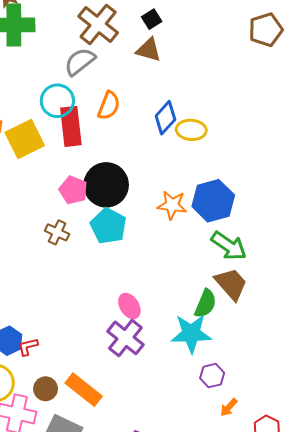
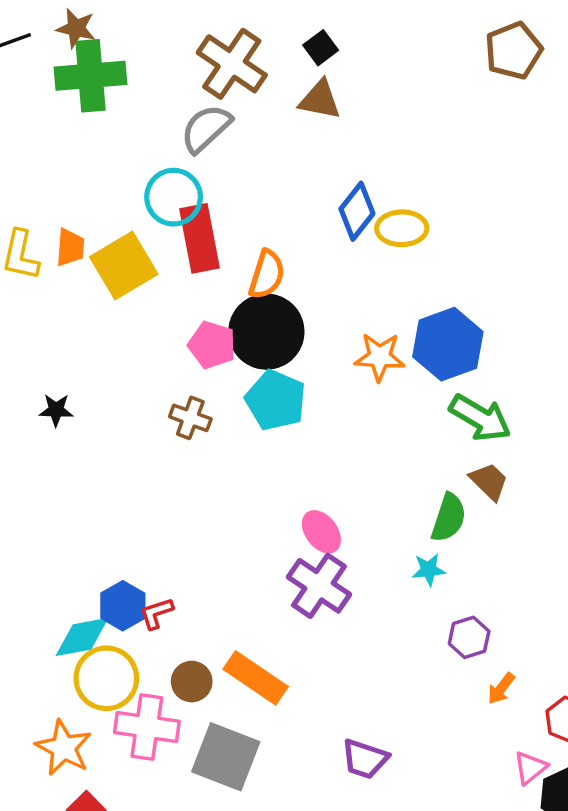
orange semicircle: (109, 106) -> (267, 274), moved
brown trapezoid: (231, 284) -> (489, 481), size x0.7
cyan star: (191, 334) -> (429, 570), size x0.5

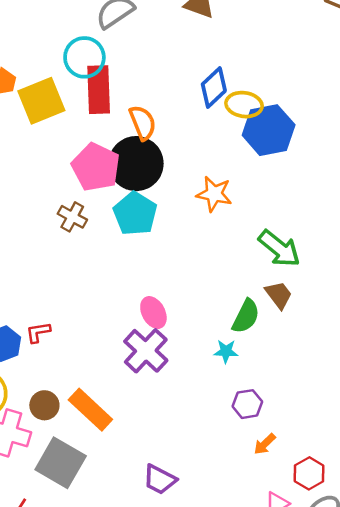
orange semicircle: (267, 274) -> (143, 123), turned -48
blue hexagon: (448, 344) -> (269, 130), moved
pink pentagon: (212, 345) -> (96, 167), size x1.4
red L-shape: (156, 613) -> (38, 332), moved

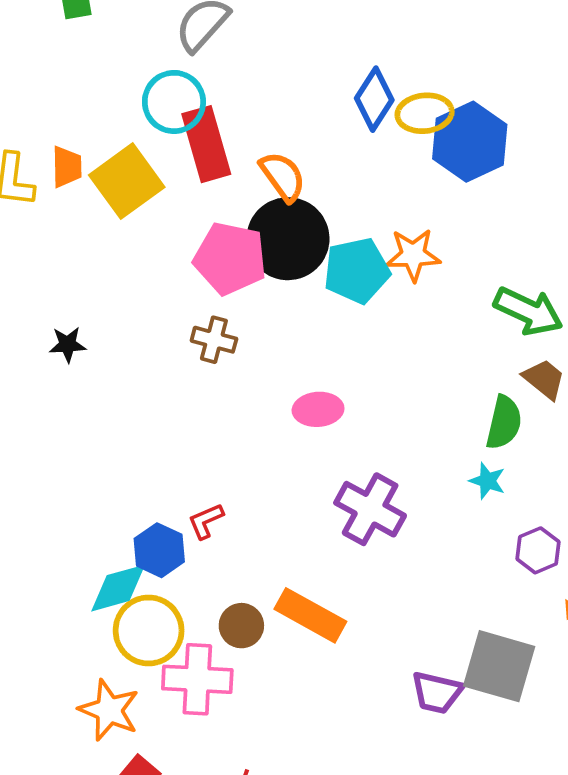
cyan pentagon: (135, 214) -> (357, 271), moved, turned -30
pink ellipse: (153, 313) -> (318, 409), moved, turned -52
cyan star: (226, 351) -> (487, 481), turned 30
gray square: (61, 463) -> (499, 666), moved

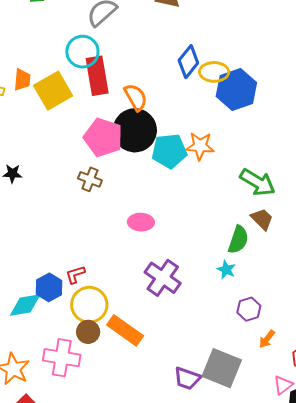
yellow circle: (149, 630) -> (89, 305), moved

